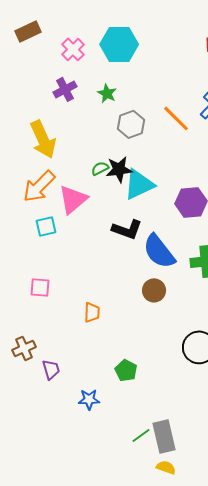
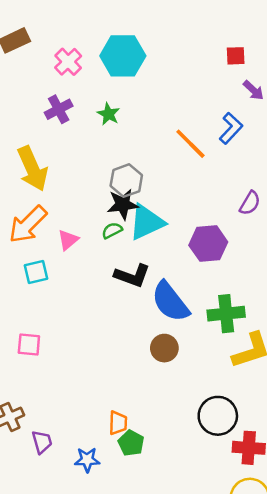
gray hexagon: (131, 124) -> (126, 181), moved
green semicircle: (100, 168) -> (112, 230), moved
pink triangle: (73, 199) -> (68, 240), size x0.6
orange trapezoid: (92, 312) -> (118, 423), moved
blue star: (89, 399) -> (87, 460), moved

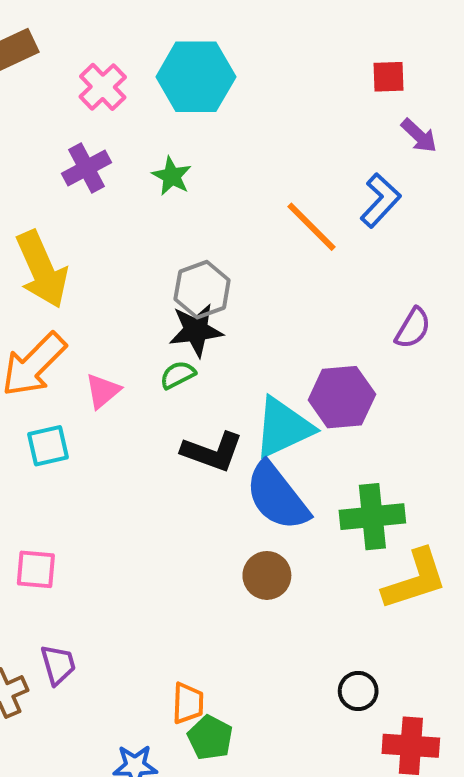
cyan triangle: (147, 222) -> (283, 427), moved
black circle: (218, 416) -> (358, 691), size x0.6
purple trapezoid: (42, 442) -> (58, 665), moved

